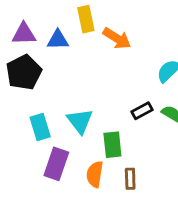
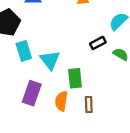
black rectangle: (142, 111) -> (98, 43), moved
cyan rectangle: (40, 127) -> (24, 51), moved

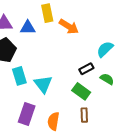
green rectangle: (75, 78) -> (81, 91), moved, turned -48
brown rectangle: (89, 104) -> (84, 115), moved

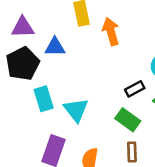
orange arrow: (69, 27) -> (111, 31), turned -138
blue triangle: (28, 28) -> (55, 47), moved

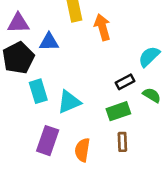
cyan triangle: (76, 110) -> (69, 102), turned 45
green rectangle: (128, 120) -> (118, 111), turned -55

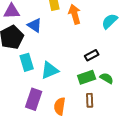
blue triangle: (49, 42) -> (35, 25), turned 35
cyan semicircle: (149, 57) -> (110, 21), moved
green semicircle: (152, 95) -> (107, 78), moved

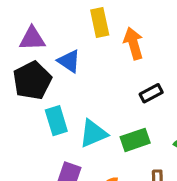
black rectangle: (92, 55) -> (151, 93), moved
green rectangle: (87, 77) -> (135, 140), moved

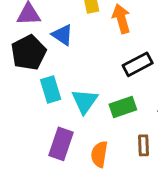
black rectangle: (151, 93) -> (138, 64), size x1.4
cyan triangle: (93, 133) -> (85, 101), turned -32

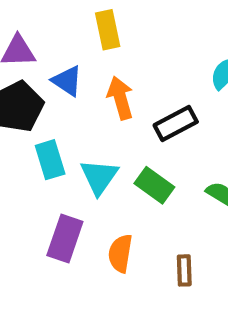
orange arrow: (121, 19) -> (120, 98), moved
green rectangle: (123, 107) -> (154, 185), turned 55
brown rectangle: (144, 145) -> (184, 270), moved

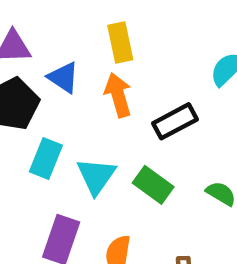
yellow rectangle: (108, 30) -> (120, 42), moved
cyan rectangle: (50, 160) -> (46, 159), turned 39

